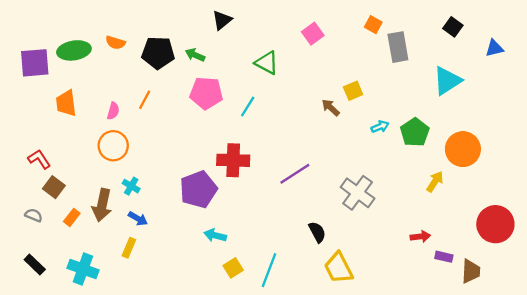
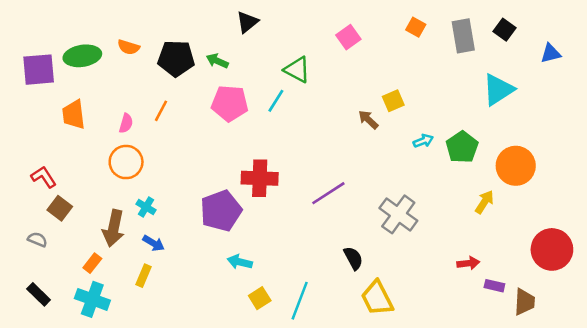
gray rectangle: (398, 47) -> (463, 36), moved
cyan line: (248, 106) -> (276, 101), moved
orange rectangle: (72, 217) -> (92, 263), moved

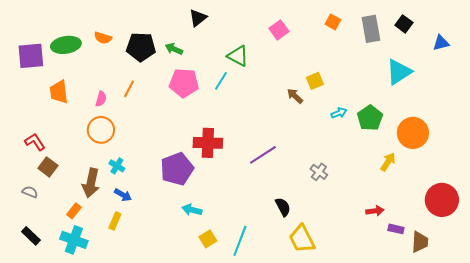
gray cross: (398, 214) -> (319, 172), size x0.6

